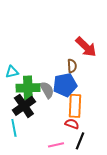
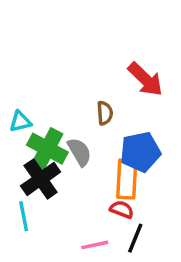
brown semicircle: (72, 66) -> (105, 113), moved
blue pentagon: (65, 85) -> (140, 152), moved
green cross: (28, 88) -> (47, 149), turned 30

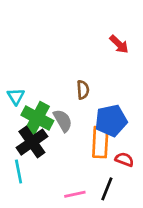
red arrow: (145, 79) -> (119, 44), moved, size x0.7
cyan triangle: (20, 121) -> (16, 96), turned -48
red semicircle: (122, 209) -> (124, 159), moved

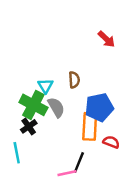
cyan triangle: (16, 96) -> (45, 86), moved
black cross: (32, 142) -> (29, 126), size x0.6
black line: (107, 189) -> (79, 162), moved

